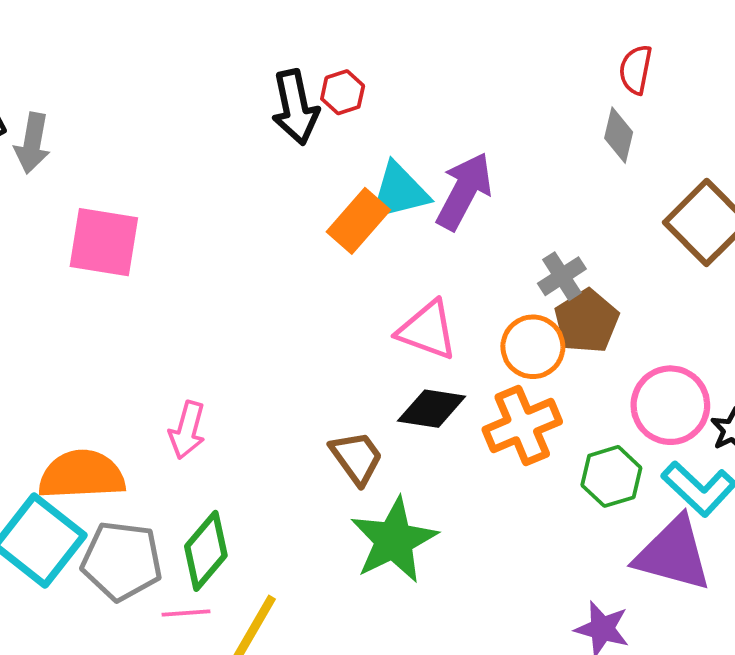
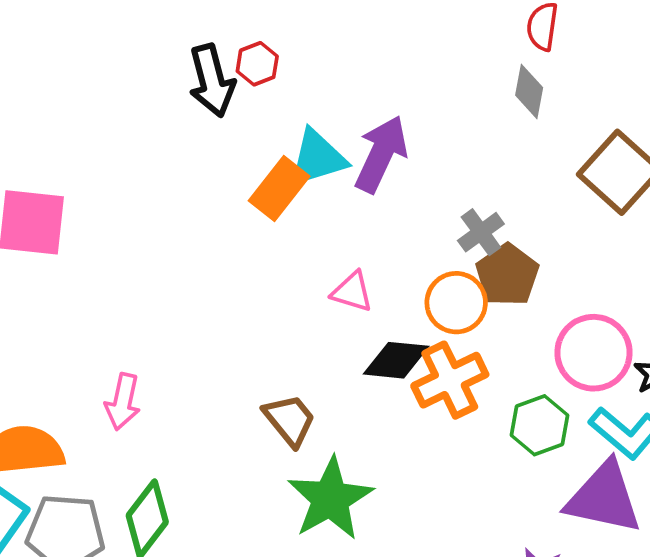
pink triangle: (427, 330) -> (352, 292), size x0.7
black diamond: (432, 409) -> (396, 360), moved

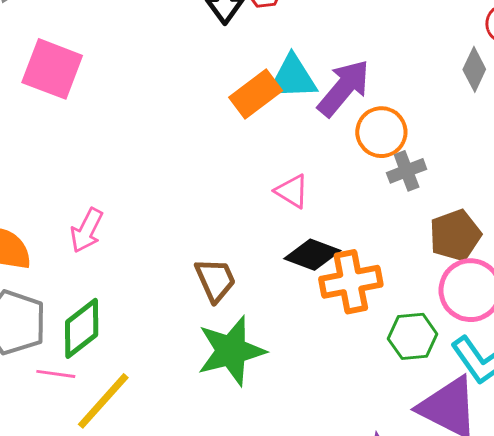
brown pentagon: (507, 275) -> (455, 235), moved
orange circle: (456, 303) -> (381, 132), moved

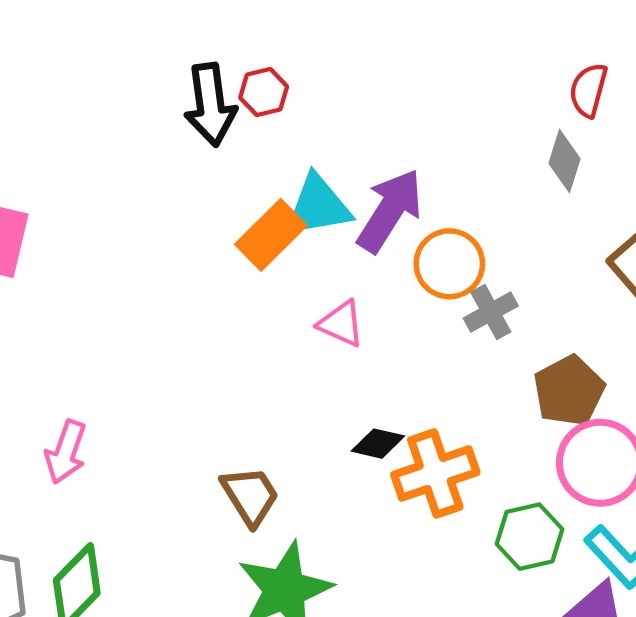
pink triangle: (292, 191) -> (341, 324), moved
black diamond: (312, 255) -> (378, 444), size x0.7

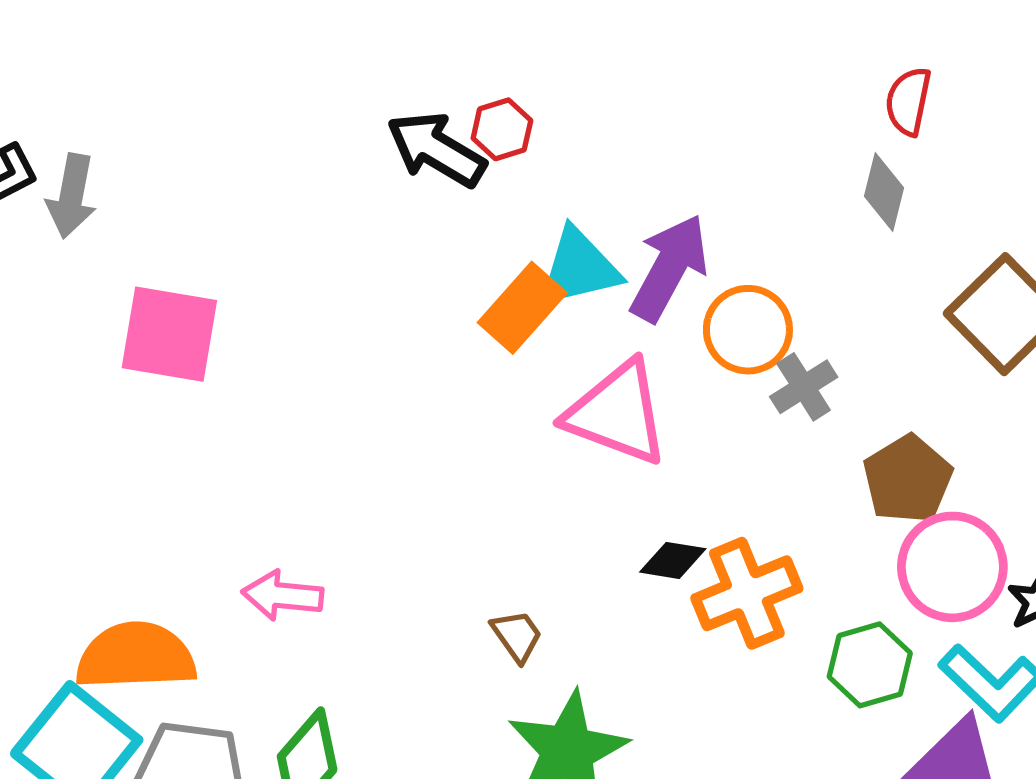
black arrow: (210, 105) -> (436, 149), turned 132
pink triangle: (341, 324) -> (617, 413), size x1.8
pink arrow: (66, 452) -> (283, 596), turned 80
brown trapezoid: (250, 496) -> (517, 636), size x0.7

